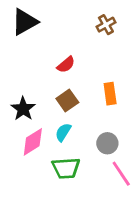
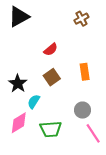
cyan semicircle: (63, 132) -> (34, 102), moved
pink diamond: (33, 142) -> (19, 123), moved

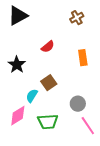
orange rectangle: (85, 72) -> (83, 58), moved
brown square: (52, 77) -> (49, 83), moved
black star: (18, 83) -> (17, 65), moved

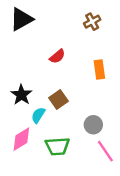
black star: (17, 65) -> (21, 95), moved

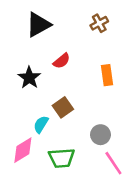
black triangle: (21, 19) -> (38, 25), moved
black star: (21, 95) -> (29, 78), moved

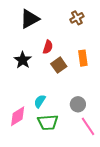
red semicircle: (62, 61) -> (48, 47), turned -32
brown square: (63, 107) -> (59, 65), moved
cyan semicircle: (41, 124) -> (40, 101), moved

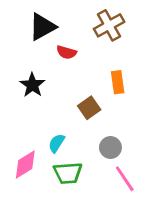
brown cross: (77, 18) -> (109, 25), size x1.5
red semicircle: (48, 47) -> (66, 52), moved, turned 88
brown square: (59, 65) -> (89, 108), moved

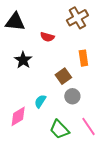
black triangle: (42, 27) -> (15, 22), moved, turned 35
gray circle: (110, 147) -> (72, 96), moved
green trapezoid: (68, 173) -> (59, 129), moved, turned 50

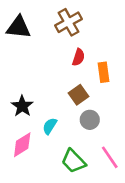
brown cross: (77, 18) -> (68, 22), moved
red semicircle: (47, 37) -> (78, 57), moved, turned -88
black star: (23, 60) -> (22, 106), moved

